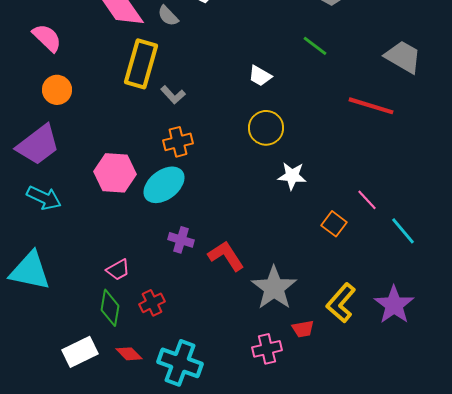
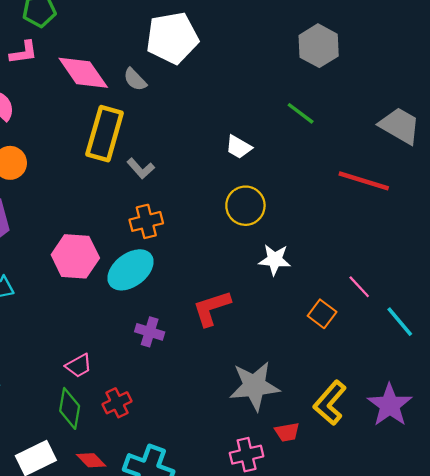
red L-shape: (226, 256) -> (212, 308), moved, turned -75
gray star: (274, 288) -> (254, 386), turned 30

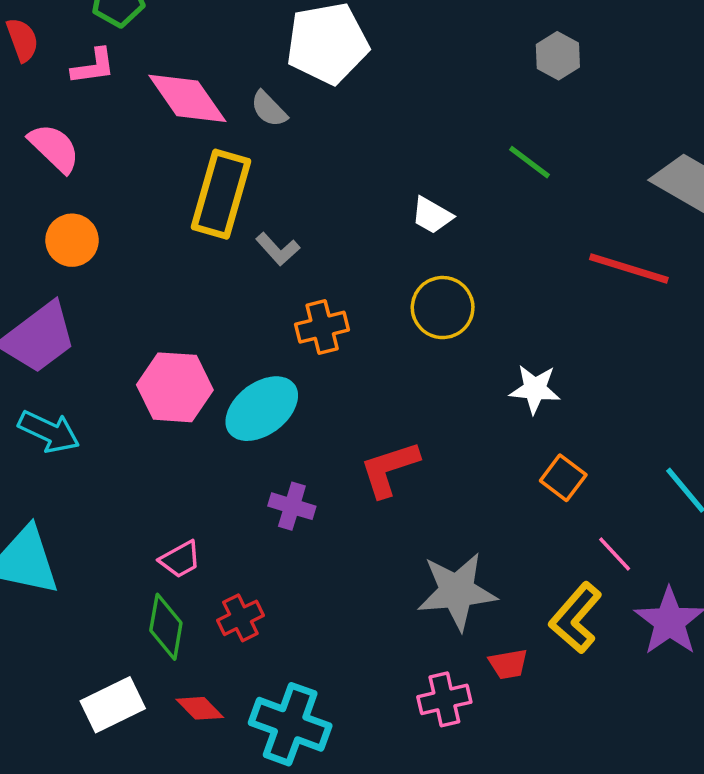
gray hexagon: (319, 46) -> (558, 56), size x0.7
orange cross: (146, 221) -> (322, 327), moved
white star: (275, 260) -> (535, 389), moved
pink line: (359, 287) -> (615, 554), moved

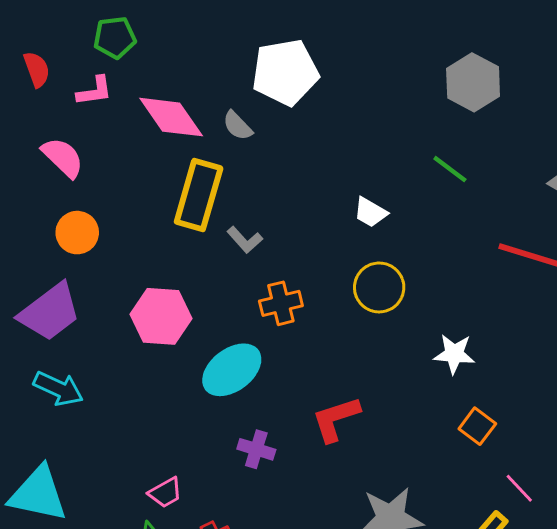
gray hexagon: (558, 56) -> (473, 82), size x1.5
pink hexagon: (175, 387) -> (161, 316), moved

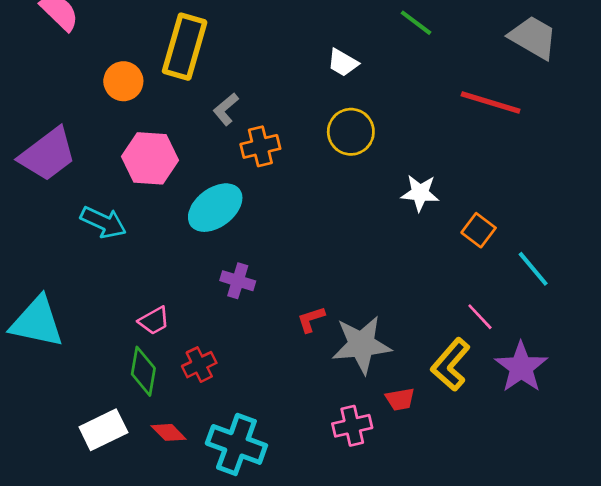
orange circle: (77, 233) -> (123, 81), moved
gray L-shape: (245, 240) -> (226, 109), moved, turned 92
cyan arrow: (58, 389) -> (103, 222), moved
red L-shape: (336, 419) -> (311, 319), moved, size x0.6
orange square: (477, 426) -> (479, 230), moved

